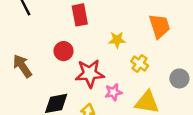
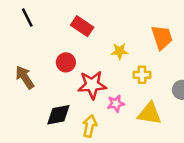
red rectangle: (80, 15) -> (82, 26), turned -45
yellow cross: (140, 64) -> (142, 75), turned -35

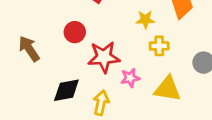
yellow star: (120, 51) -> (145, 20), moved

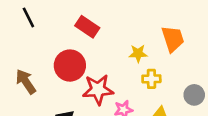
red circle: (75, 32) -> (70, 66), size x1.5

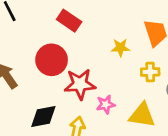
yellow cross: (151, 79) -> (150, 72), moved

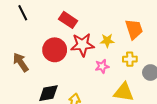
red star: (80, 84) -> (82, 45), moved
pink star: (106, 104) -> (102, 66), moved

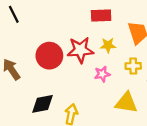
red rectangle: (68, 20) -> (101, 15), moved, turned -36

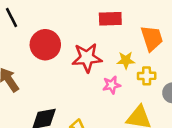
yellow star: (108, 45) -> (126, 60), moved
red circle: (49, 56) -> (45, 45), moved

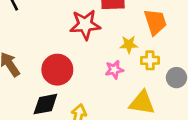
red circle: (45, 45) -> (57, 70), moved
red star: (87, 58) -> (85, 25), moved

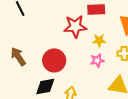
yellow star: (129, 44) -> (99, 40), moved

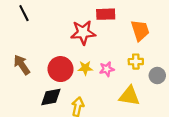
yellow star: (99, 40) -> (85, 68), moved

